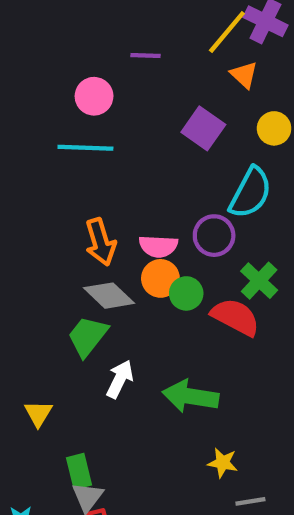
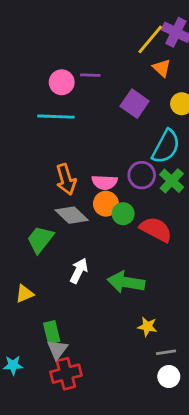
purple line: (145, 56) -> (90, 75), moved
green cross: (259, 281) -> (172, 181), moved
green trapezoid: (88, 336) -> (40, 239), moved
yellow triangle: (38, 413) -> (25, 294), turned 36

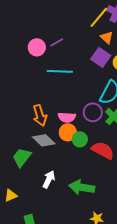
purple line: (90, 75) -> (57, 42), turned -32
purple square: (135, 104) -> (101, 57), moved
cyan line: (56, 117) -> (60, 71), moved

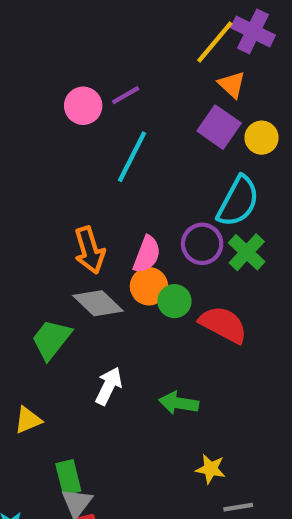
cyan line: (60, 71) -> (132, 157), turned -65
pink semicircle: (67, 117) -> (147, 254), turned -72
green arrow: (82, 187) -> (179, 403), size x0.7

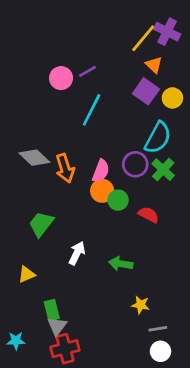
gray diamond: (98, 303) -> (34, 158), moved
red semicircle: (223, 325) -> (149, 215), size x0.7

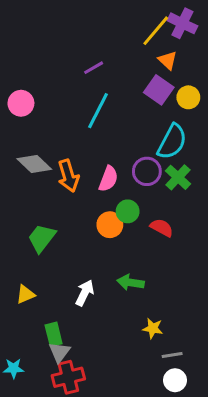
pink circle: (61, 78) -> (21, 103), moved
orange circle: (102, 191) -> (110, 225), moved
white arrow: (77, 253) -> (85, 293), moved

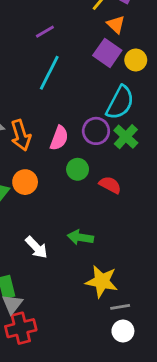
orange circle: (110, 225) -> (25, 182), moved
white arrow: (85, 293) -> (36, 247), turned 110
yellow star: (153, 328) -> (102, 281), size x1.6

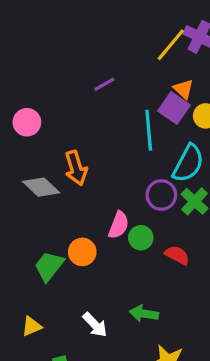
orange triangle: (116, 25) -> (183, 89), moved
cyan line: (49, 73) -> (149, 130), moved, turned -32
orange arrow: (21, 135) -> (76, 168), moved
pink semicircle: (59, 138) -> (119, 225), moved

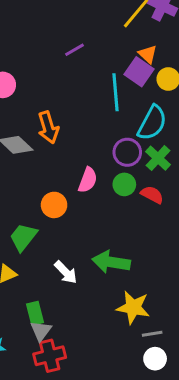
green circle: (141, 238) -> (124, 184), moved
red semicircle: (177, 255) -> (152, 195), moved
green trapezoid: (49, 266) -> (23, 237), moved
green arrow: (144, 314) -> (111, 262), size x1.4

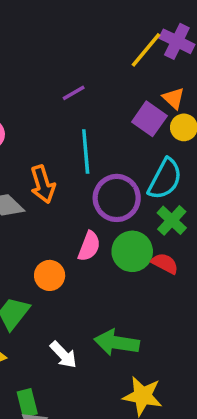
orange triangle: (148, 54) -> (174, 98), moved
cyan line: (116, 92) -> (86, 151), moved
purple circle: (127, 152) -> (117, 198), moved, size x1.4
green circle: (124, 184) -> (132, 251), size x1.5

